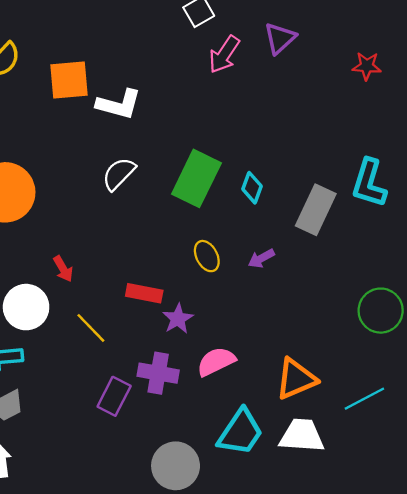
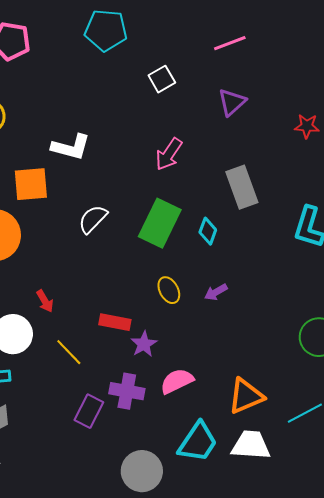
pink arrow: (224, 54) -> (169, 154), moved
orange square: (69, 80) -> (31, 184), moved
white L-shape: (119, 104) -> (71, 147), moved
gray rectangle: (316, 210) -> (242, 187), moved, turned -45

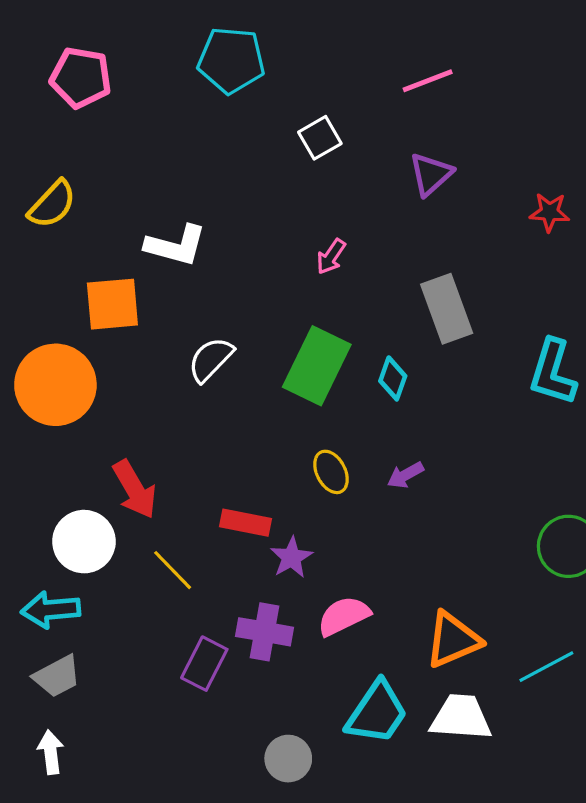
pink arrow: (169, 154) -> (331, 257), size x0.7
red arrow: (45, 301) -> (135, 489), size x1.6
gray circle: (142, 471) -> (288, 759), size x0.7

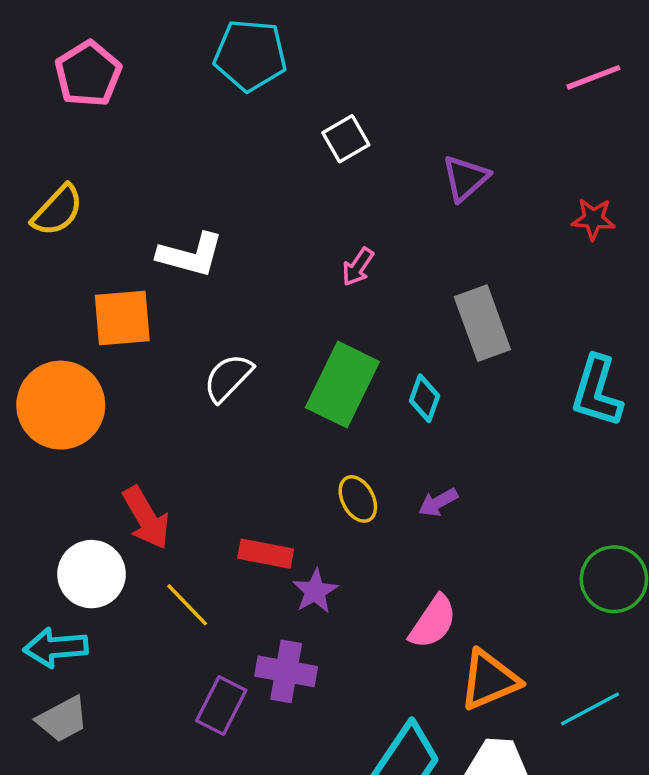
pink pentagon: (81, 78) -> (88, 74), turned 30
pink line: (428, 81) -> (593, 77), moved
pink semicircle: (344, 616) -> (433, 622), moved, turned 150

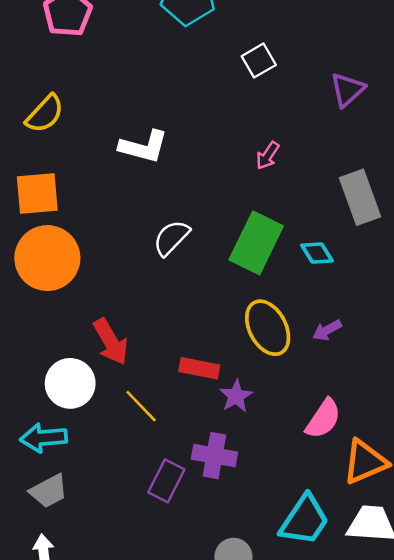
orange square: (122, 318) -> (37, 194), moved
cyan diamond: (424, 398) -> (317, 253), turned -52
yellow ellipse: (358, 499) -> (268, 328), size x1.6

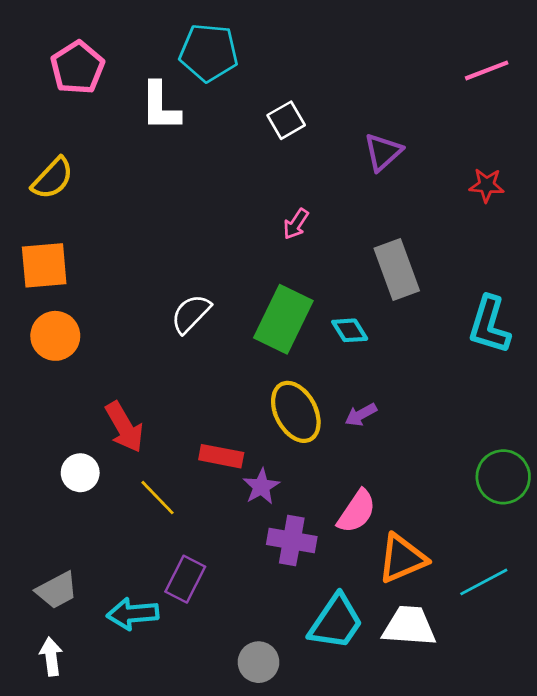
white L-shape: (144, 147) -> (160, 106), moved, turned 75
orange circle: (47, 258) -> (55, 336), size x0.7
white circle: (70, 383) -> (80, 473), size x0.7
cyan arrow: (44, 438) -> (133, 614), moved
purple cross: (214, 456) -> (292, 540), moved

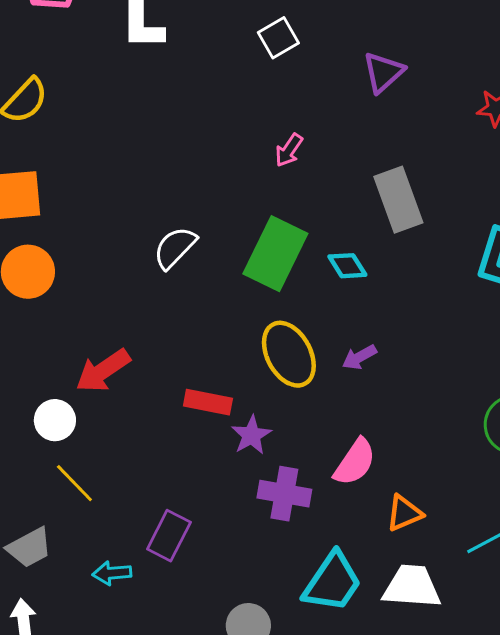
red arrow: (124, 427) -> (103, 371), turned 86
yellow line: (158, 498) -> (74, 483), moved
orange triangle: (402, 558) -> (404, 513), size x0.7
cyan arrow: (133, 614) -> (112, 573), size x0.7

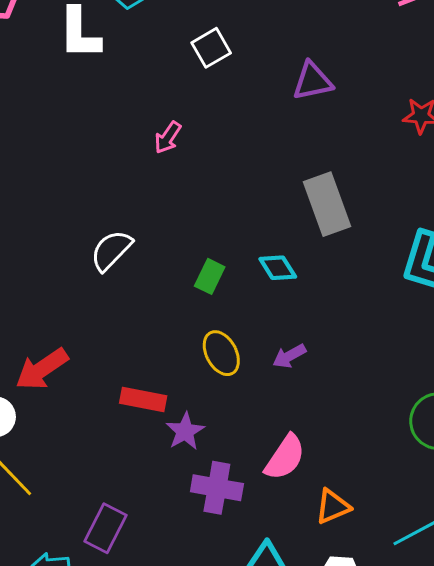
purple triangle: (383, 72) -> (312, 81), turned 30
pink arrow: (289, 150) -> (168, 138), moved
green rectangle: (275, 254) -> (210, 276), moved, size x0.5
yellow ellipse: (289, 354) -> (221, 353), size x0.7

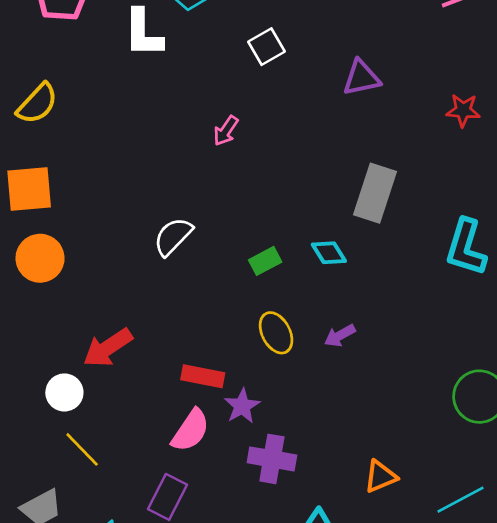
gray rectangle: (327, 204) -> (375, 193), turned 38
green rectangle: (210, 276) -> (265, 261), turned 36
pink semicircle: (285, 457) -> (191, 430), moved

